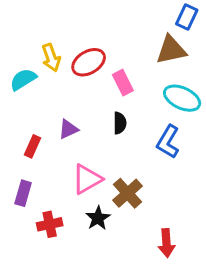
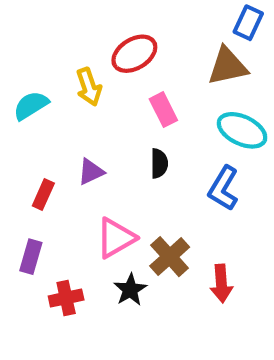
yellow arrow: (51, 58) -> (89, 87), moved
red ellipse: (89, 62) -> (134, 54), moved
red arrow: (166, 243) -> (221, 284), moved

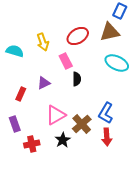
red ellipse: (134, 54) -> (78, 36), moved
cyan semicircle: (31, 105) -> (15, 51), turned 48
pink rectangle: (163, 110) -> (66, 61), moved
blue L-shape: (223, 188) -> (106, 113), moved
purple rectangle: (31, 257) -> (15, 124), turned -35

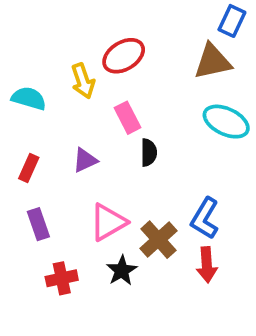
red ellipse: (78, 36) -> (124, 56), moved
red rectangle: (21, 94) -> (29, 168), moved
purple rectangle: (15, 124) -> (38, 224), moved

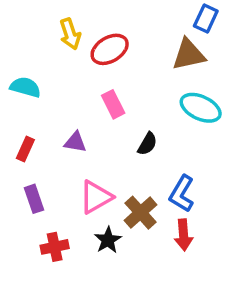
yellow arrow: (83, 81) -> (70, 34), moved
black semicircle: (149, 153) -> (147, 144), moved, turned 30
purple triangle: (85, 160) -> (75, 142), turned 35

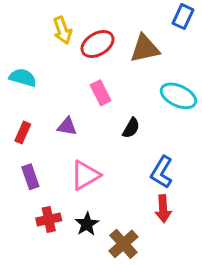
brown triangle: (189, 55) -> (145, 49), moved
brown cross: (141, 213) -> (123, 244), moved
black star: (108, 240) -> (87, 224), moved

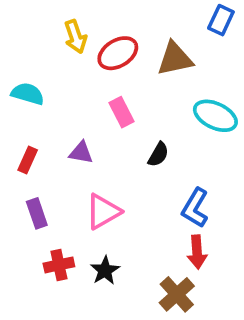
brown cross: (123, 244) -> (177, 294), moved

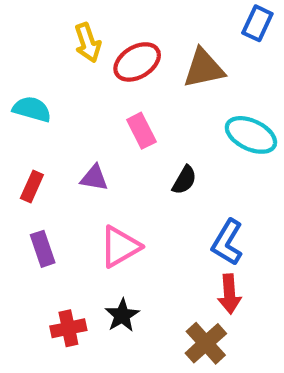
red cross: (59, 265) -> (68, 328), moved

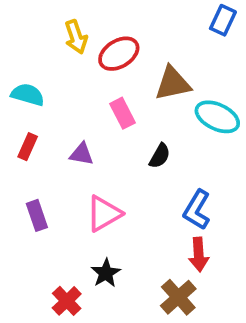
brown triangle: (204, 68) -> (173, 83), moved
red rectangle: (32, 186) -> (28, 147), moved
red cross: (68, 328) -> (67, 301), moved, turned -32

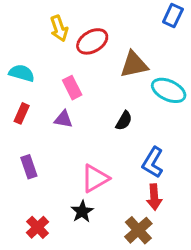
pink rectangle: (122, 113) -> (72, 88), moved
pink triangle: (104, 214) -> (95, 178), moved
red cross: (67, 301) -> (37, 227), moved

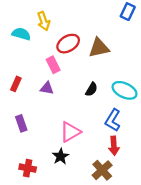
red ellipse: (92, 41) -> (68, 44), moved
cyan semicircle: (22, 73) -> (21, 34), moved
cyan ellipse: (169, 90) -> (125, 90), moved
red cross: (37, 227) -> (28, 168), turned -35

